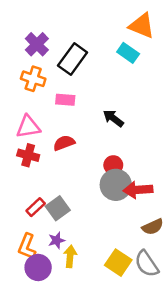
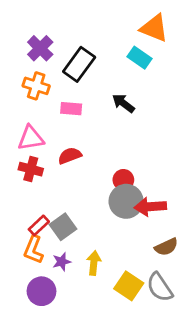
black arrow: (113, 118) -> (123, 103), moved
orange L-shape: (27, 247) -> (33, 250), moved
yellow arrow: (70, 256) -> (94, 263), moved

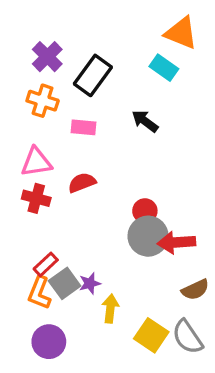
gray square: (63, 227) -> (65, 283), moved
purple star: (62, 262) -> (90, 283), moved

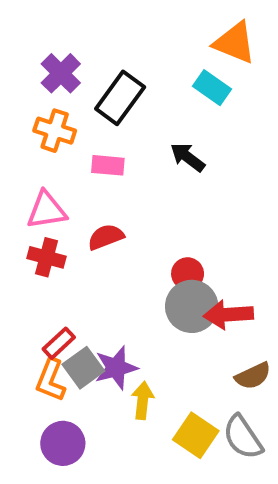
purple star: (90, 283) -> (116, 368), size x1.5

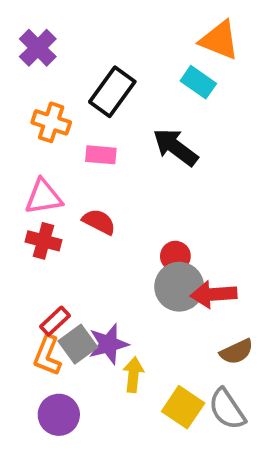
purple cross: (61, 73) -> (38, 48), moved
black arrow: (188, 157) -> (175, 147), size x1.4
red semicircle: (106, 237) -> (99, 222), turned 48

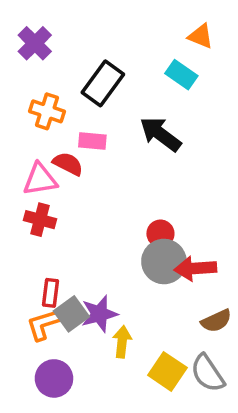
orange triangle: (219, 40) -> (201, 36), size x0.7
red semicircle: (99, 222) -> (68, 164), moved
red rectangle: (55, 321) -> (50, 293), turned -40
orange L-shape: (47, 356) -> (43, 324), turned 51

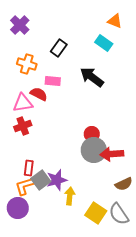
black rectangle: (103, 83) -> (59, 48), size x0.7
red cross: (40, 220) -> (23, 126), turned -36
purple circle: (54, 378) -> (18, 208), moved

